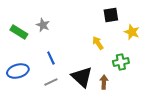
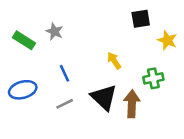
yellow arrow: (98, 43) -> (114, 61), moved
brown arrow: (104, 82) -> (132, 104), size x1.5

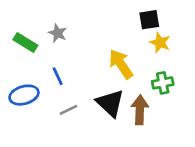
yellow star: (167, 40) -> (160, 43), moved
yellow arrow: (114, 61) -> (121, 64), size x1.6
blue line: (65, 73) -> (58, 76), moved

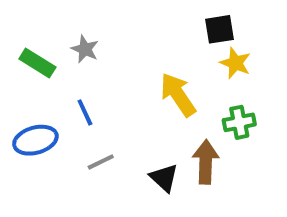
black triangle: (110, 103) -> (164, 178), moved, size x0.7

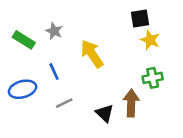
yellow arrow: (178, 95) -> (92, 54), moved

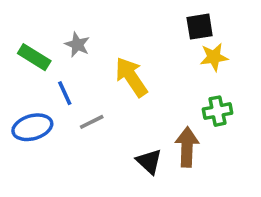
yellow star: (150, 40) -> (214, 57), turned -30
blue line: (54, 72) -> (65, 93), moved
gray line: (64, 103) -> (92, 122), moved

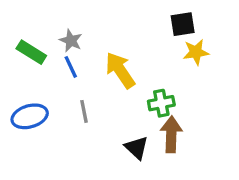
blue line: (65, 93) -> (71, 67), moved
green cross: (218, 111) -> (161, 103), moved
gray line: (92, 122) -> (84, 111), turned -75

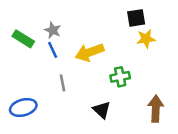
yellow arrow: (120, 70) -> (89, 52), turned -76
blue ellipse: (30, 116) -> (23, 107), moved
brown arrow: (171, 134) -> (156, 109), moved

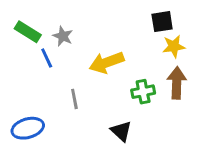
green rectangle: (23, 39) -> (28, 32), moved
blue line: (53, 50) -> (47, 58), moved
brown arrow: (156, 109) -> (177, 83), moved

